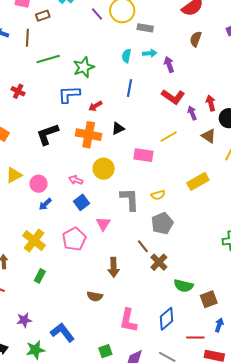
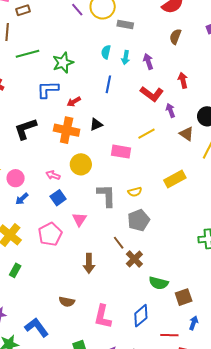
cyan arrow: (150, 53) -> (126, 58), moved, turned 104
red arrow: (211, 103) -> (183, 80), moved
brown semicircle: (95, 296) -> (67, 302), moved

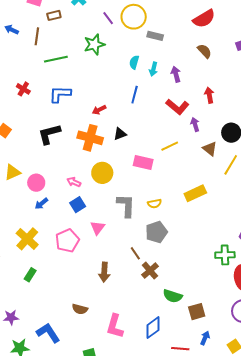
brown semicircle: (175, 37) -> (204, 51), turned 112
green star: (63, 63) -> (94, 44), moved
blue L-shape: (48, 89) -> (60, 94), moved

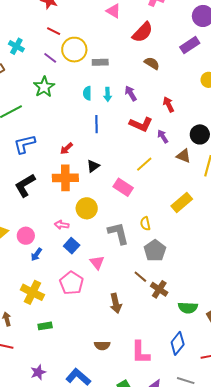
pink rectangle: (143, 163) -> (123, 187), turned 36
yellow semicircle: (154, 204) -> (145, 224), turned 104
green rectangle: (30, 275) -> (45, 326), turned 64

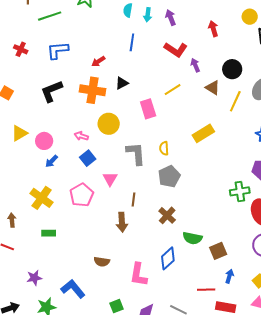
red arrow: (168, 104) -> (213, 29), moved
pink rectangle: (123, 187) -> (148, 109), turned 30
brown line: (140, 277) -> (134, 199), moved, turned 48
blue diamond: (178, 343) -> (168, 258), moved

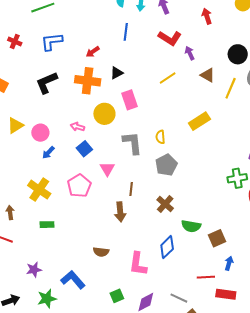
black circle: (232, 69) -> (238, 54), moved
pink rectangle: (148, 109) -> (130, 100), moved

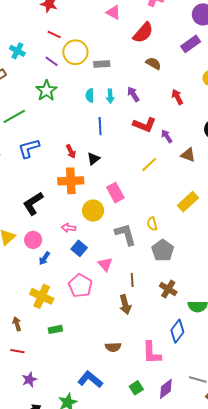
red arrow: (93, 52) -> (71, 151), turned -72
black triangle: (117, 73) -> (93, 159), moved
black L-shape: (47, 83) -> (33, 203), moved
purple star: (34, 270) -> (29, 380), moved

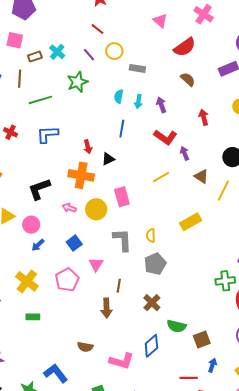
cyan cross: (17, 51) -> (57, 52), moved
yellow circle: (75, 52) -> (114, 51), size x0.7
pink arrow: (69, 228) -> (69, 208), moved
pink L-shape: (152, 353) -> (121, 361), turned -85

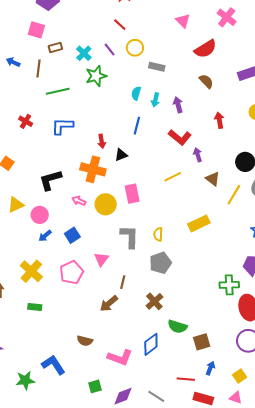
cyan cross: (57, 52) -> (84, 53), moved
blue square: (74, 243) -> (72, 235), moved
brown arrow: (107, 308) -> (109, 304), turned 48

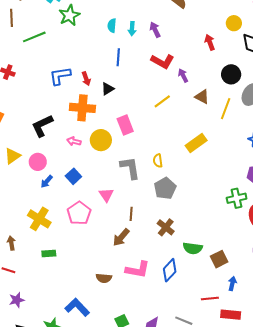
red arrow: (219, 120) -> (210, 42), moved
blue L-shape: (62, 126) -> (60, 76), moved
pink L-shape: (120, 357) -> (138, 270), moved

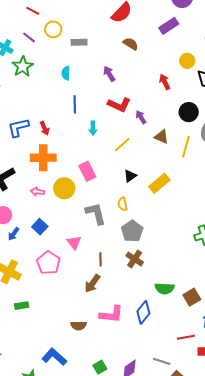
cyan arrow: (132, 29) -> (93, 128), moved
black triangle: (108, 89) -> (130, 176), moved
brown cross: (166, 227) -> (135, 259), moved

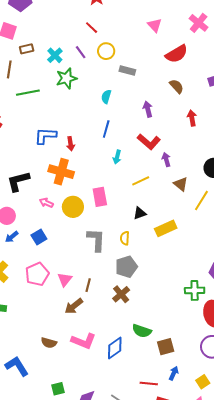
red arrow: (165, 82) -> (192, 118), moved
pink triangle: (74, 242) -> (65, 279), moved

